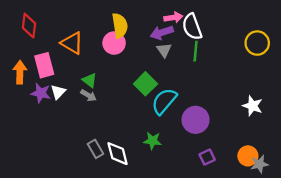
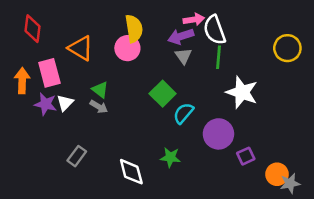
cyan semicircle: (164, 101) -> (183, 113), size x0.7
white star: (253, 106) -> (242, 92), moved, size x1.4
gray rectangle: (95, 149) -> (77, 156), moved, turned 66
purple square: (207, 157) -> (246, 156), moved

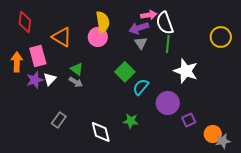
purple star: (46, 104) -> (35, 80), turned -30

